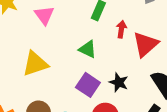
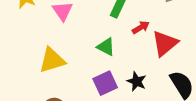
red arrow: (121, 29) -> (141, 27), turned 49
purple square: (88, 85) -> (105, 83), turned 30

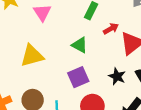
black star: (137, 81) -> (117, 76), moved

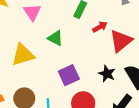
green triangle: (80, 45) -> (55, 38), moved

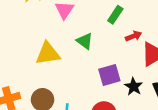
purple square: (69, 75) -> (109, 75), moved

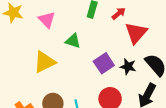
red arrow: (134, 36) -> (119, 13), moved

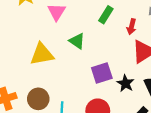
red arrow: (119, 13) -> (132, 27), turned 128

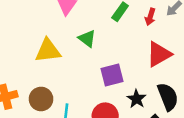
red arrow: (132, 27) -> (150, 17), moved
black star: (125, 83) -> (137, 99), moved

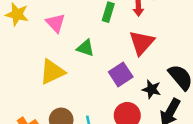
red triangle: (159, 54) -> (142, 43), moved

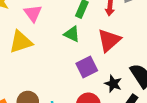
green triangle: (86, 48) -> (72, 34), moved
yellow triangle: (52, 72) -> (21, 42), moved

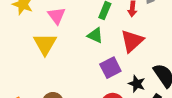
yellow triangle: (21, 42) -> (45, 44), turned -40

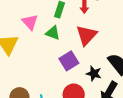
pink triangle: (57, 16) -> (30, 22), moved

